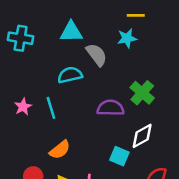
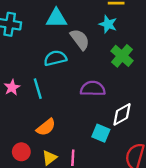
cyan star: (127, 38) -> (108, 24), turned 30
green cross: (142, 93) -> (122, 56), moved

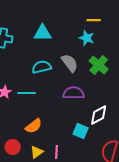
gray semicircle: (80, 39) -> (70, 63), moved
cyan line: (38, 89) -> (27, 93), turned -72

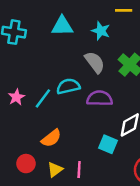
cyan star: (87, 38) -> (101, 31), moved
cyan semicircle: (42, 67) -> (68, 86), moved
cyan line: (27, 93) -> (43, 98), turned -54

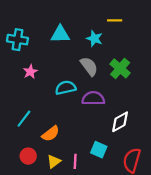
pink star: (16, 97) -> (30, 72), moved
cyan line: (43, 98) -> (24, 119), moved
cyan square: (108, 144) -> (99, 150), moved

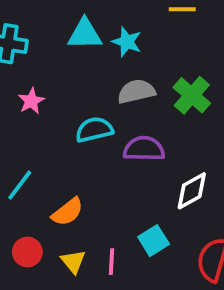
cyan star: (94, 39) -> (127, 42), moved
gray semicircle: (89, 66) -> (136, 91), turned -66
cyan square: (99, 150) -> (154, 241), turned 35
yellow triangle: (54, 161) -> (73, 262), turned -32

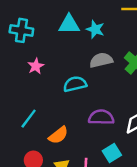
purple semicircle: (144, 149) -> (101, 117), moved

